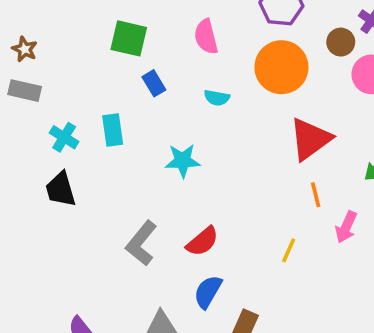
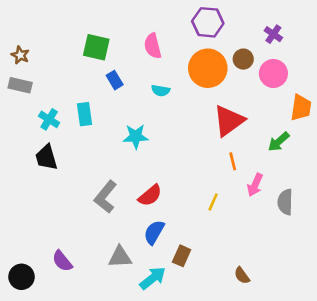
brown circle: (341, 42) -> (243, 59), moved

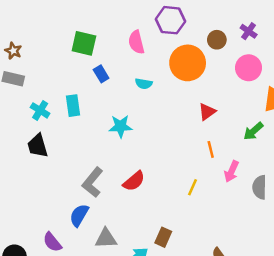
purple hexagon: (208, 22) -> (171, 20), moved
brown circle: (243, 59) -> (217, 40), moved
red triangle: (229, 121) -> (207, 112), size x0.6
blue semicircle: (154, 232) -> (79, 215), moved

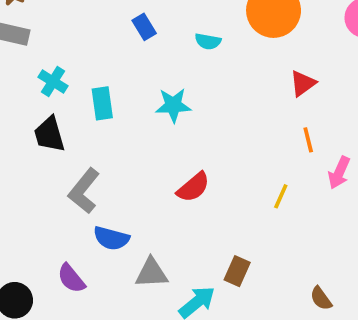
cyan rectangle: (73, 106) -> (102, 103), moved
gray L-shape: (92, 182) -> (84, 191), moved
blue semicircle: (79, 215) -> (111, 238), turned -105

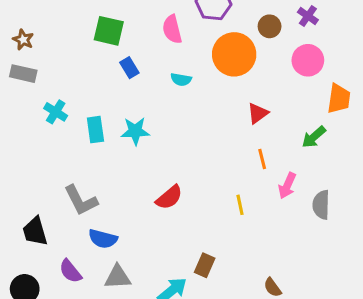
cyan star: (173, 105) -> (135, 131), moved
black trapezoid: (49, 134) -> (35, 231), moved
gray L-shape: (84, 191) -> (81, 200), turned -66
yellow line: (281, 196) -> (240, 205), turned -36
gray triangle: (151, 273) -> (118, 277), moved

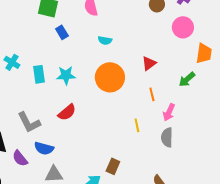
orange circle: (234, 54) -> (110, 77), moved
cyan semicircle: (181, 79) -> (105, 40), moved
red semicircle: (169, 197) -> (67, 112), moved
gray semicircle: (321, 205) -> (167, 137), moved
purple semicircle: (70, 271) -> (20, 158), moved

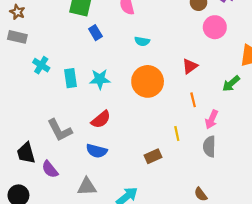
pink circle: (183, 27) -> (215, 27), moved
blue semicircle: (44, 148) -> (97, 151), moved
brown rectangle: (113, 166) -> (153, 156), moved, turned 42

